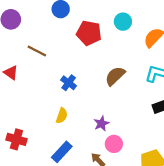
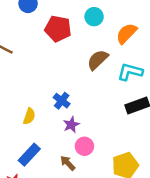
brown semicircle: (115, 76) -> (98, 60), moved
blue cross: (69, 83) -> (62, 101), moved

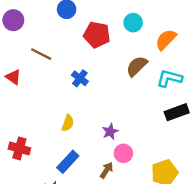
blue cross: (62, 101) -> (80, 78), moved
brown arrow: (68, 163) -> (107, 170), turned 77

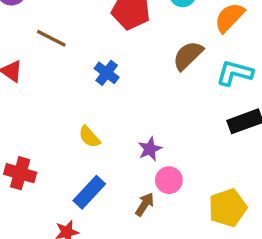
yellow semicircle: (68, 123) -> (89, 137), turned 119

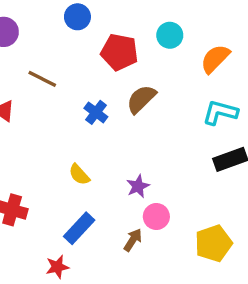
brown semicircle: (188, 56) -> (141, 99), moved

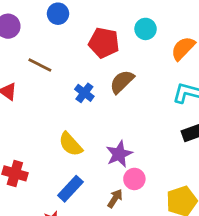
blue circle: (77, 17) -> (58, 14), moved
yellow semicircle: (79, 175) -> (70, 144), size x1.4
purple star: (138, 186) -> (119, 154), size x1.4

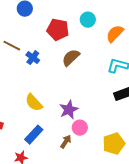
blue cross: (84, 93) -> (33, 58), moved

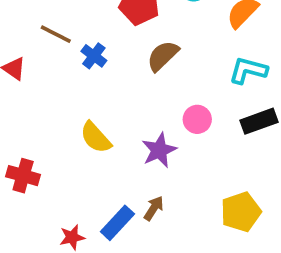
pink circle: (80, 128) -> (197, 119), moved
blue rectangle: (34, 135) -> (117, 223), moved

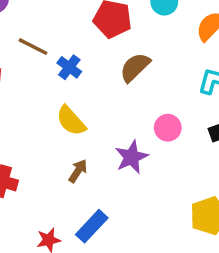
yellow semicircle: (96, 137) -> (71, 121), moved
brown arrow: (154, 208) -> (78, 171), moved

